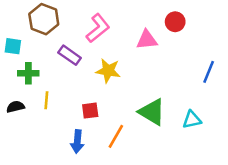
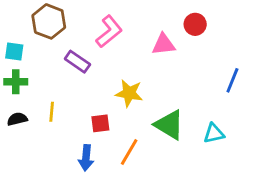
yellow star: (108, 71) -> (129, 93), moved
green cross: (28, 73) -> (16, 82), moved

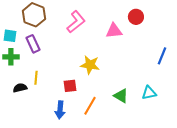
purple rectangle: (77, 62) -> (33, 44), moved, turned 30
black semicircle: (17, 119) -> (20, 88), moved
green triangle: (169, 125) -> (121, 96), moved, size x0.7

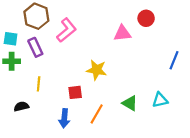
pink L-shape: (76, 22) -> (66, 30), moved
black semicircle: (20, 88) -> (21, 106), moved

